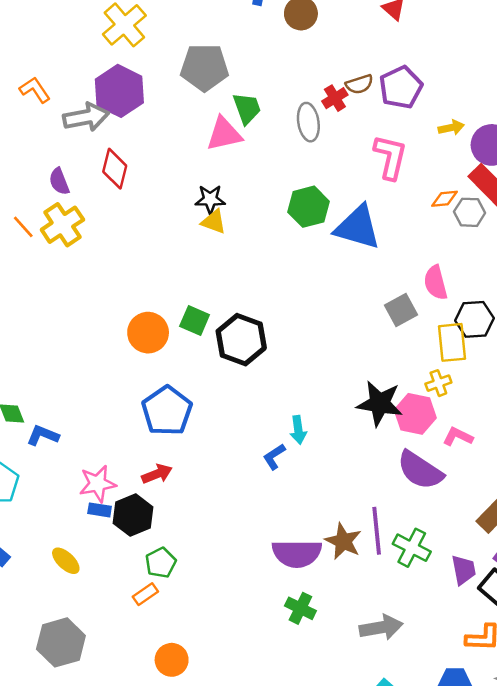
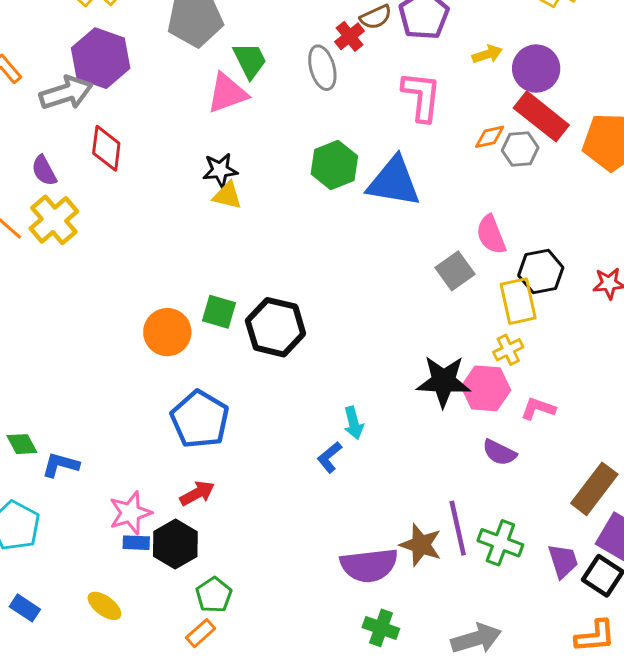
purple semicircle: (420, 470) -> (499, 452), size x0.6

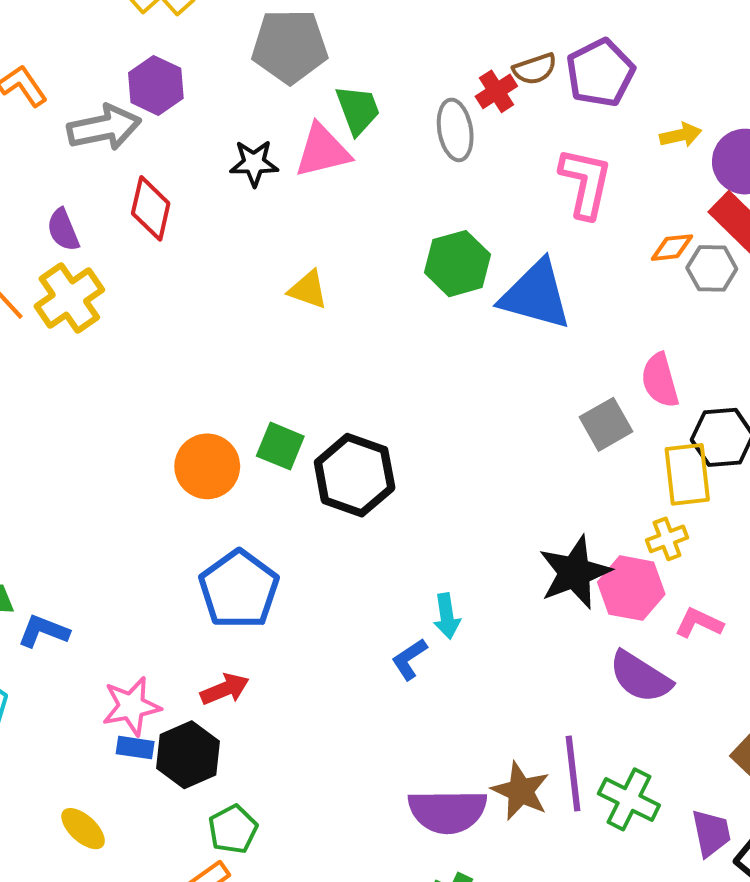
purple hexagon: (101, 58) -> (156, 85), size x0.7
black star: (220, 170) -> (254, 163), moved
black star: (443, 381) -> (575, 572), turned -30
purple semicircle: (499, 452) -> (640, 677), size x1.4

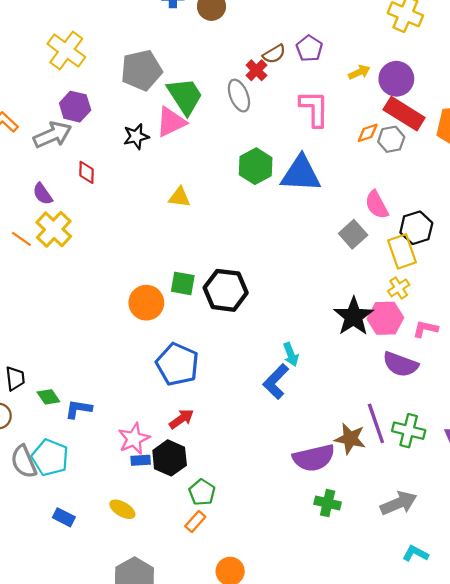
purple pentagon: (600, 73) -> (309, 48), size x0.7
green trapezoid: (358, 110) -> (185, 96), size x1.4
red diamond: (151, 208) -> (87, 172), size x0.7
blue L-shape: (409, 659) -> (276, 382), size x1.5

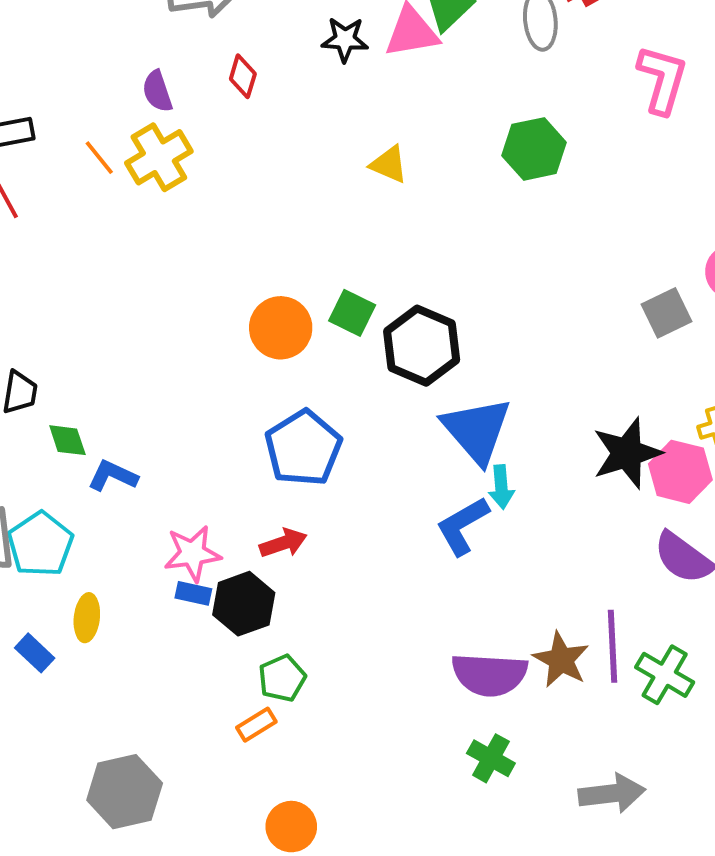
blue triangle: (301, 174) -> (477, 430), moved, turned 30
yellow ellipse: (122, 509) -> (87, 618), moved, turned 50

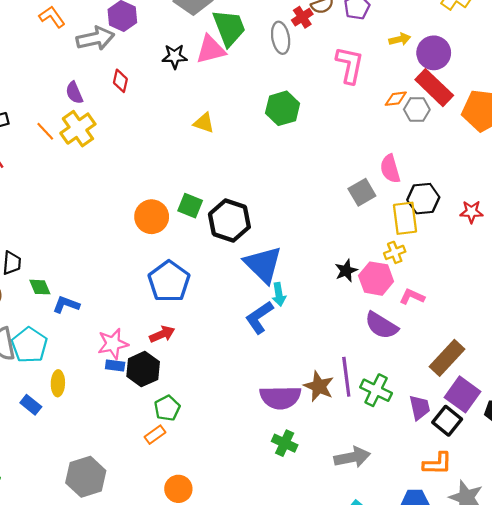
black star: (627, 453) -> (346, 271), size x0.6

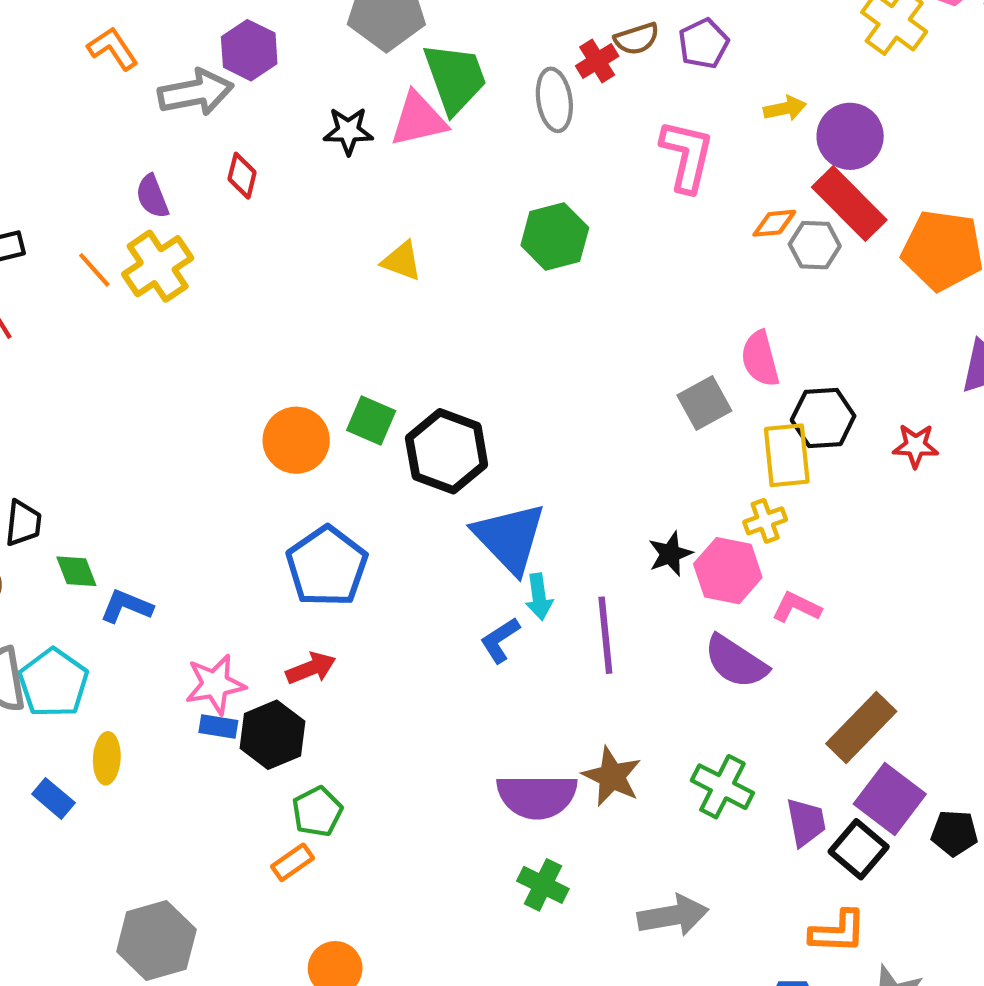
blue L-shape: (259, 317) -> (500, 640), size x0.7
purple line: (346, 377) -> (605, 635), moved

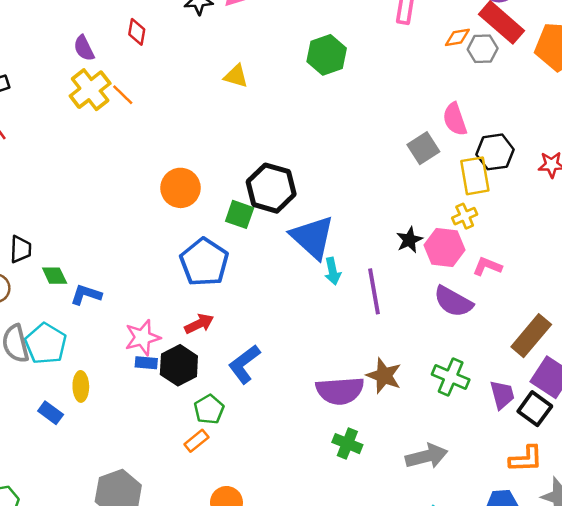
orange line: (94, 270) -> (123, 95), moved
green square: (371, 421) -> (240, 214), moved
blue L-shape: (500, 640) -> (244, 364), moved, size x1.4

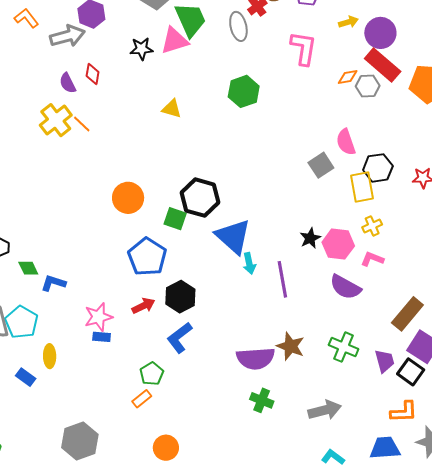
purple semicircle: (84, 48) -> (68, 83), moved
yellow cross: (465, 216) -> (372, 226), moved
black hexagon: (179, 365) -> (180, 297), moved

